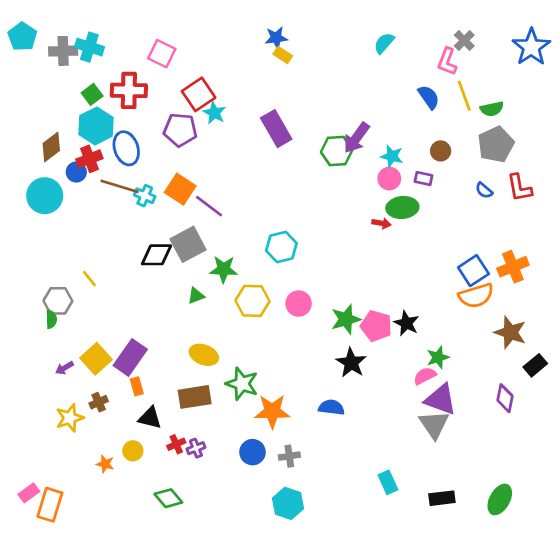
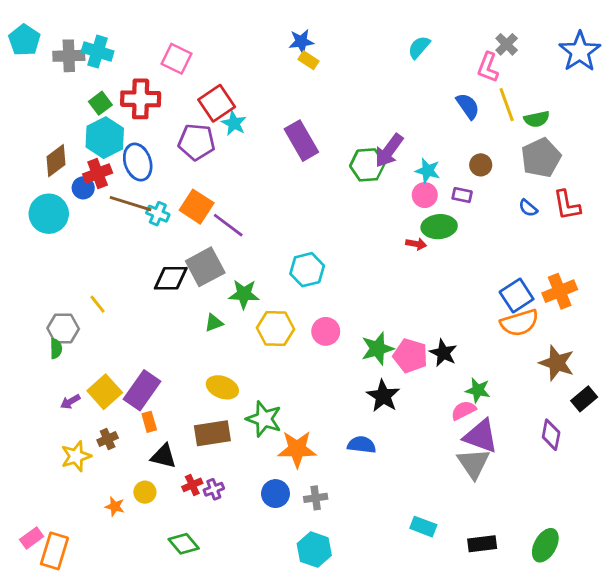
green star: (438, 357) -> (478, 390), turned 30
cyan rectangle: (388, 482) -> (423, 527), turned -45

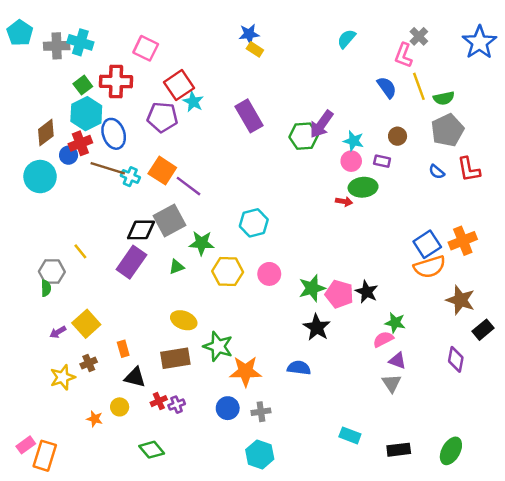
purple rectangle: (142, 390) -> (131, 262), moved
purple triangle: (481, 436) -> (398, 361), size x0.6
gray triangle: (474, 463) -> (392, 383), size x0.7

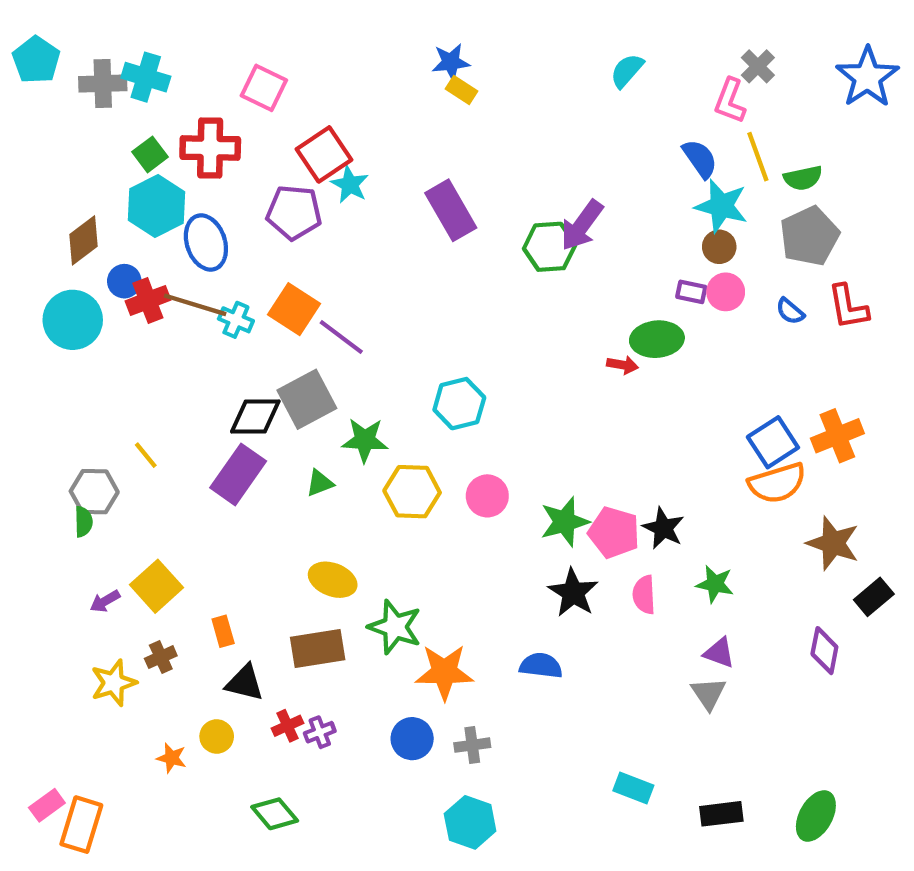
cyan star: (354, 141) -> (721, 206), moved, size x1.4
red cross: (80, 143) -> (148, 300), moved
pink circle: (351, 161) -> (726, 292), moved
pink semicircle: (383, 339) -> (644, 595), moved, turned -66

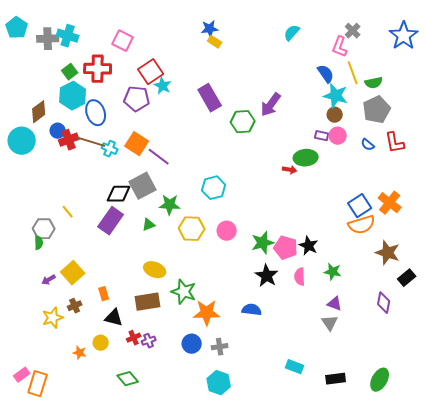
green hexagon: (550, 247) -> (243, 122), moved
cyan circle: (73, 320) -> (22, 141), moved
orange cross: (837, 436) -> (390, 203), turned -30

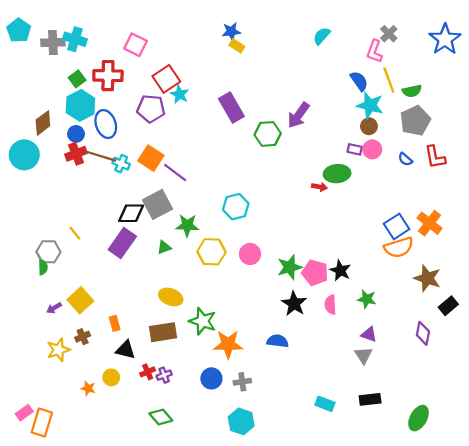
blue circle: (58, 131) -> (76, 134), moved
green diamond: (128, 379) -> (161, 417), moved
black rectangle: (336, 379) -> (370, 399), moved

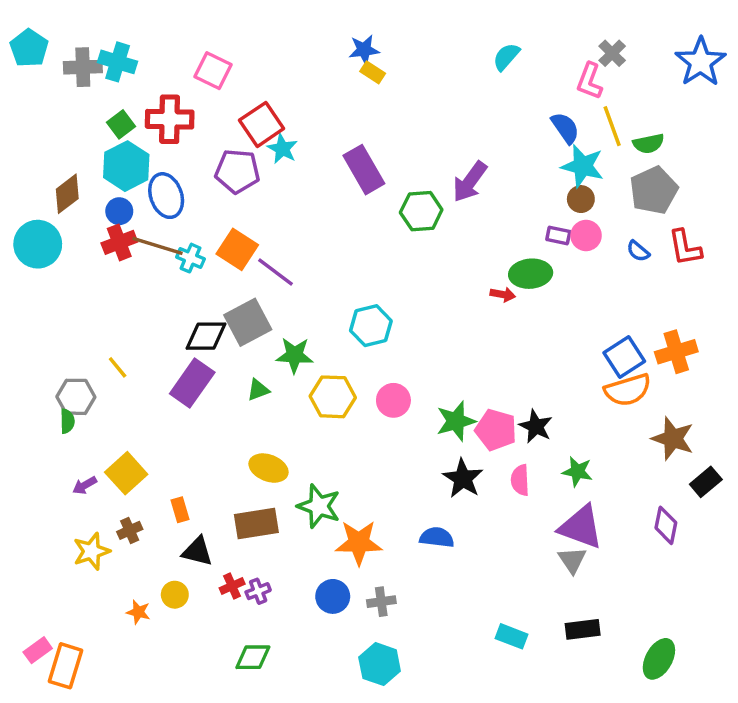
orange cross: (430, 223) -> (676, 352), turned 35
purple triangle: (369, 334) -> (581, 527), size x1.8
green diamond: (161, 417) -> (253, 657), turned -50

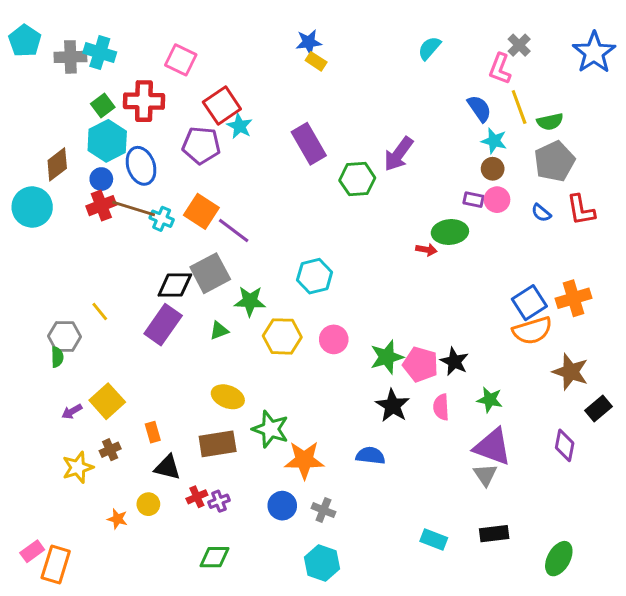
cyan star: (583, 166) -> (494, 141), size x0.7
gray cross: (381, 602) -> (323, 510), turned 30

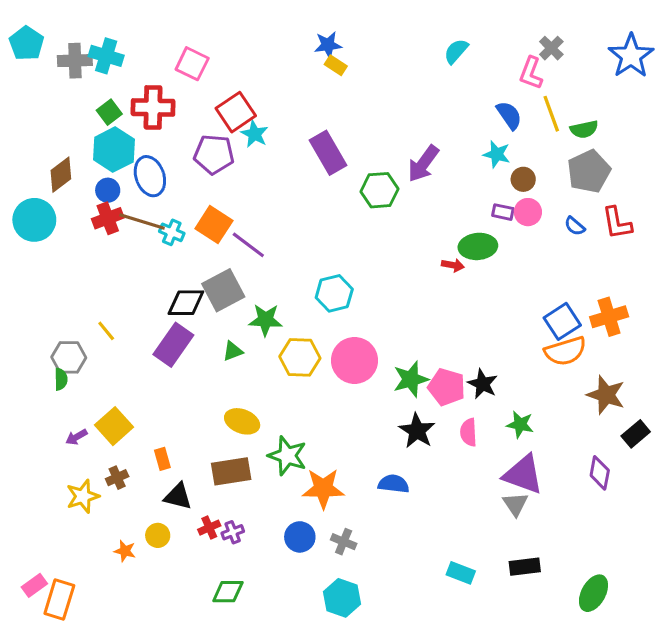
cyan star: (494, 141) -> (497, 154), moved
pink circle: (334, 339) -> (355, 360), size x1.5

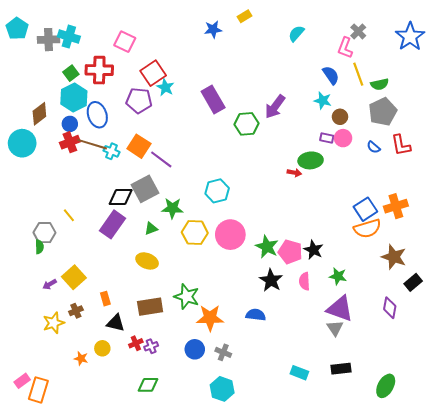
yellow rectangle: (336, 65) -> (245, 16), moved, turned -64
green star: (411, 379) -> (267, 247), turned -30
yellow ellipse: (242, 421) -> (147, 261), moved

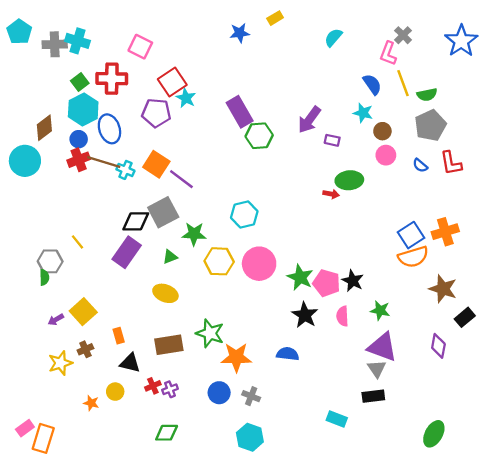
green hexagon: (247, 124) -> (259, 136), moved
purple rectangle: (327, 138) -> (332, 140), moved
black rectangle: (341, 369) -> (373, 396), moved

